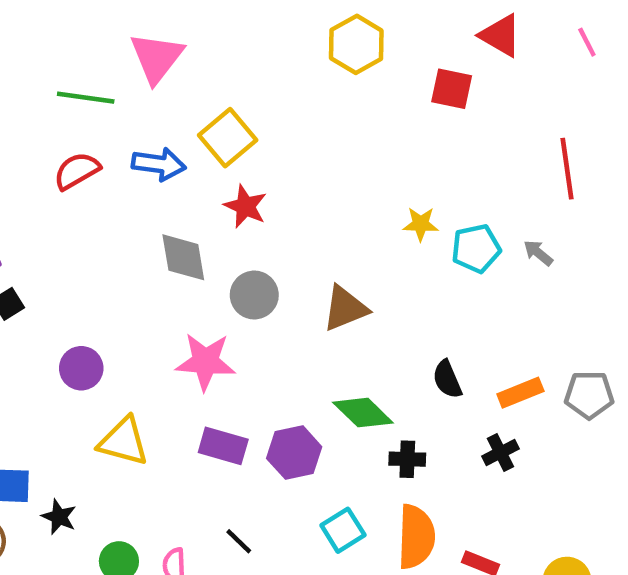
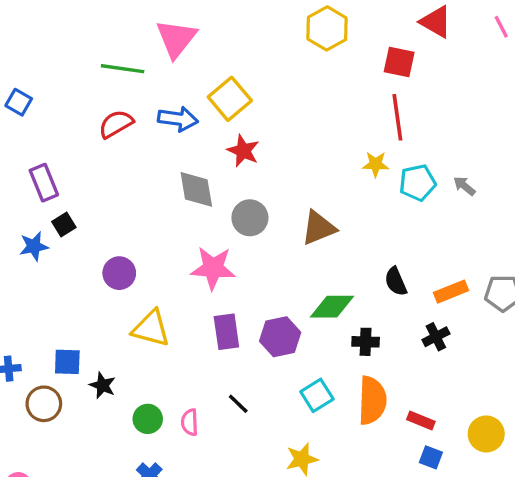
red line: (567, 169) -> (397, 117), moved
green diamond: (363, 413) -> (332, 307), turned -45
purple rectangle: (223, 446) -> (226, 332), turned 66

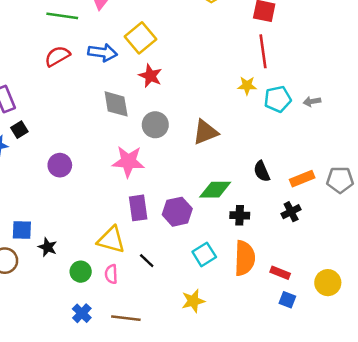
gray arrow: (464, 186) -> (312, 102), turned -49
yellow triangle: (151, 328) -> (111, 240), moved

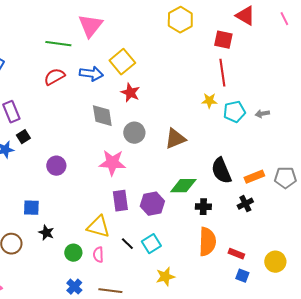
black semicircle: (262, 171) -> (221, 171), size x1.5
blue square: (22, 230) -> (31, 208), moved
cyan square: (204, 254) -> (151, 244), moved

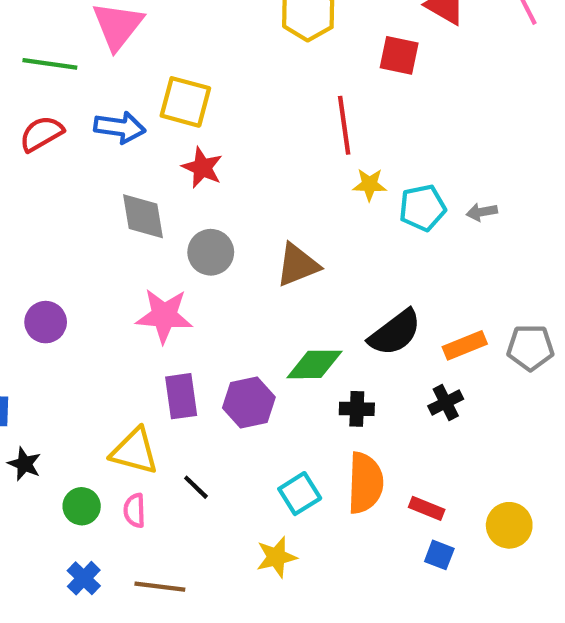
yellow square: (122, 62) -> (185, 102), turned -35
red line: (222, 73) -> (344, 125), moved
black semicircle: (221, 171) -> (395, 333), turned -104
cyan square: (151, 244) -> (300, 494), moved

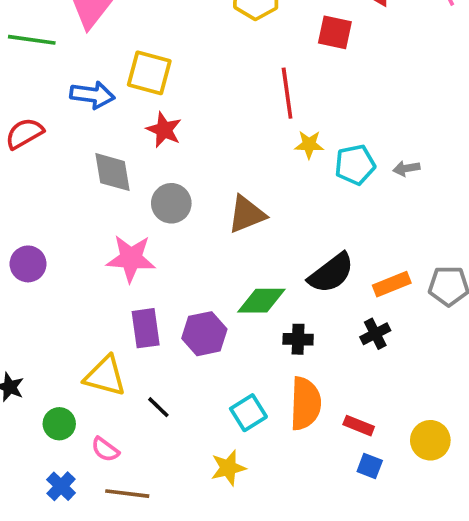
red semicircle: (41, 134) -> (24, 133), moved
pink semicircle: (135, 510) -> (105, 449), moved, turned -52

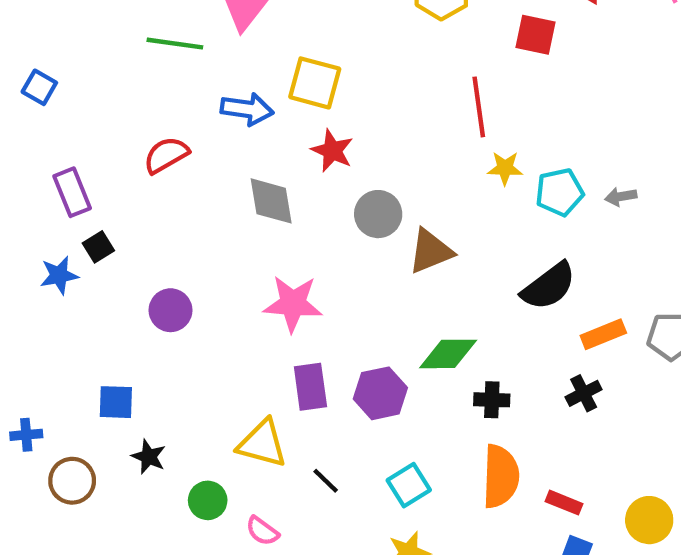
gray circle: (171, 203) -> (378, 214), moved
black semicircle: (331, 273) -> (549, 286), moved
cyan square: (248, 413) -> (409, 485), moved

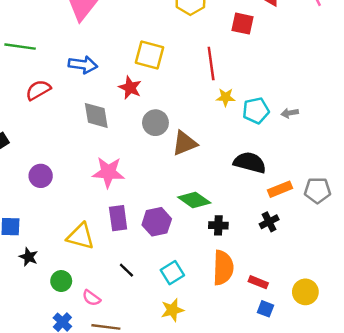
green line: (175, 44) -> (20, 47), moved
yellow square: (315, 83) -> (149, 55), moved
black semicircle: (549, 286) -> (250, 163), turned -128
green diamond: (448, 354) -> (194, 200), turned 36
yellow triangle: (262, 444) -> (81, 236), moved

